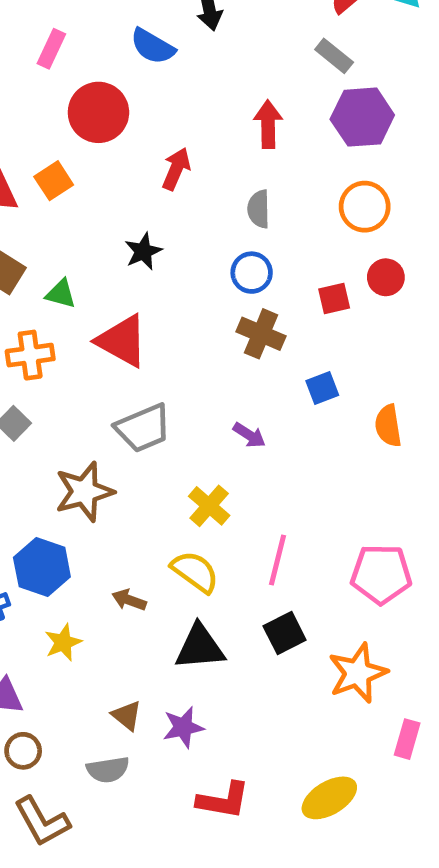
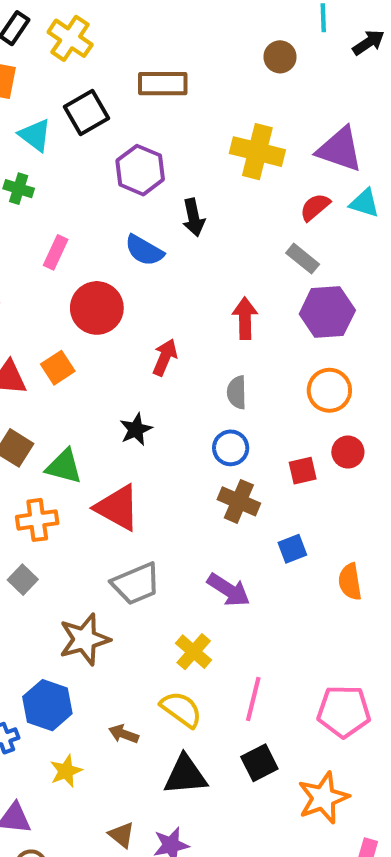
green triangle: (61, 294) -> (64, 466), size x1.4
purple arrow: (249, 435) -> (229, 590), size x1.5

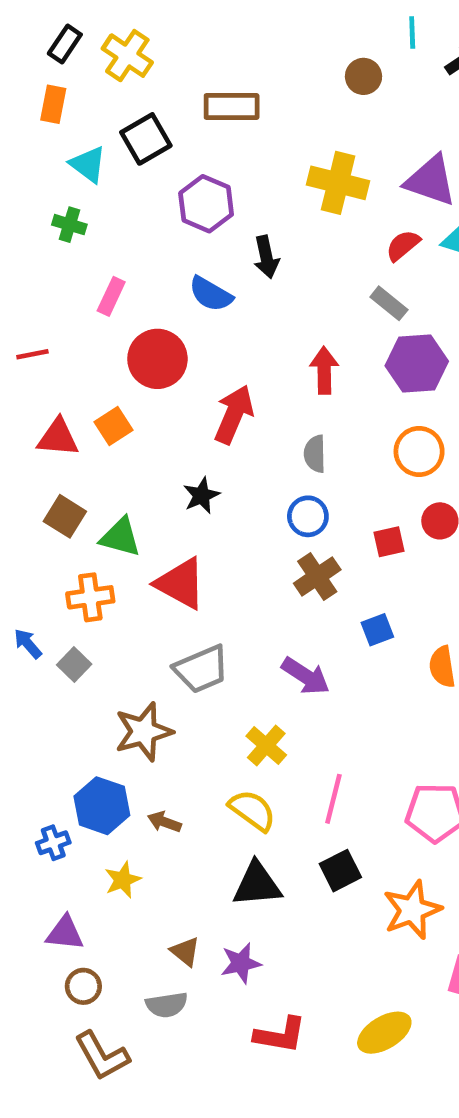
red arrow: (165, 357) -> (234, 414), size x1.4
brown cross: (239, 501) -> (317, 577), turned 33
brown arrow: (124, 734) -> (164, 822), moved

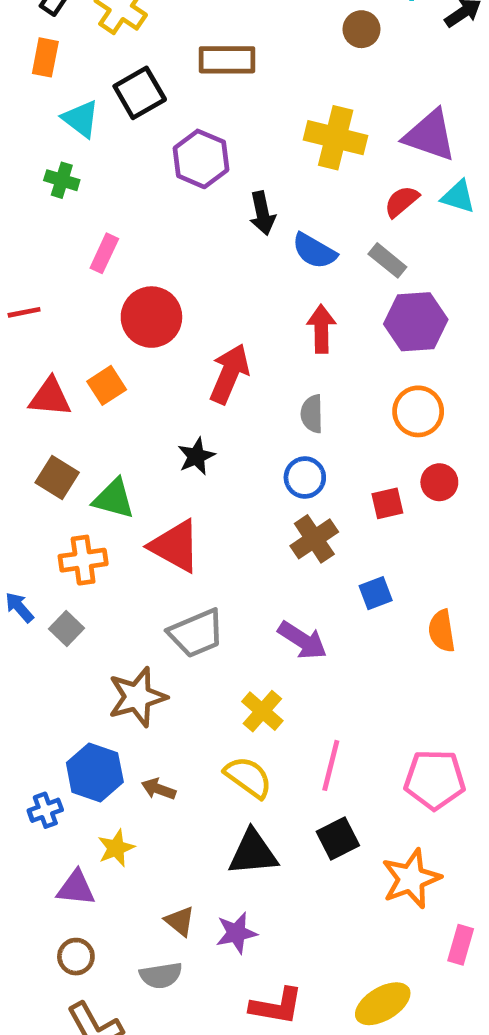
blue semicircle: (211, 294) -> (314, 251), moved
purple triangle: (65, 933) -> (76, 888), moved

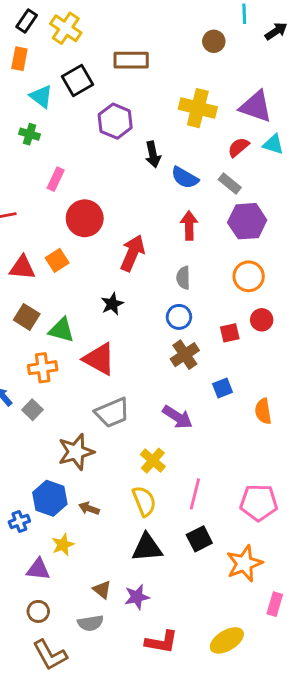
yellow semicircle: (248, 777) -> (144, 501), turned 32

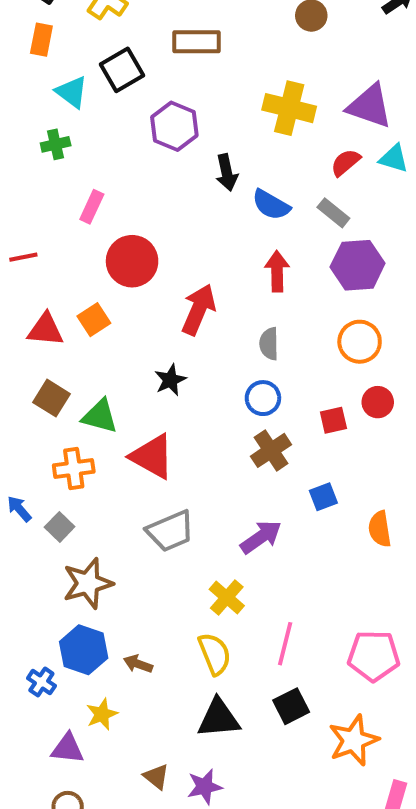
green cross: (30, 134) -> (56, 144), turned -30
purple arrow: (178, 417) -> (261, 537), turned -68
brown star: (76, 452) -> (88, 583), moved
blue cross: (19, 521) -> (41, 682), turned -36

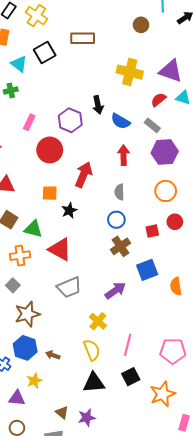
purple hexagon: (174, 126) -> (70, 120), moved
orange square: (94, 320) -> (50, 193), moved, turned 35
blue square: (323, 497) -> (147, 270), size x1.5

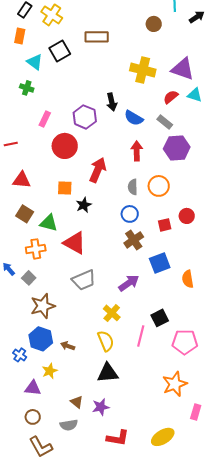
green cross: (11, 90) -> (27, 88), turned 32
orange circle: (166, 191) -> (159, 186), moved
black square: (131, 377) -> (160, 318), moved

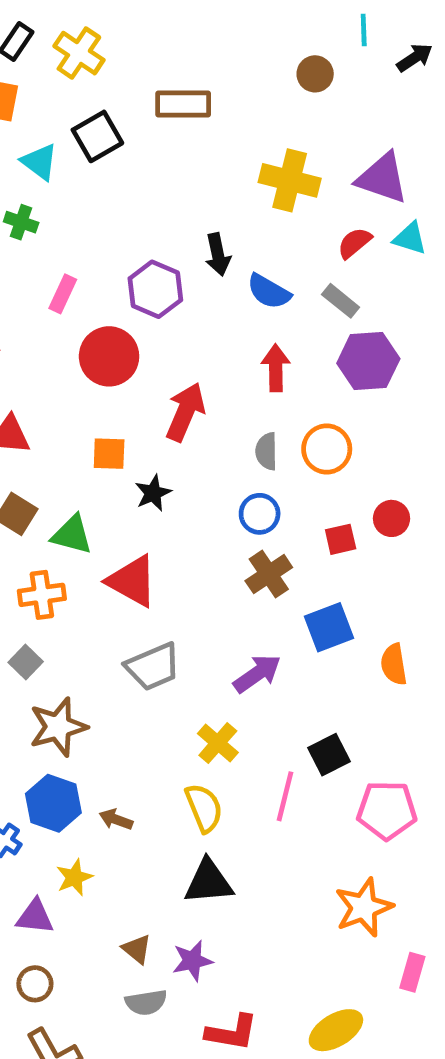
gray semicircle: (69, 425) -> (146, 1002), moved

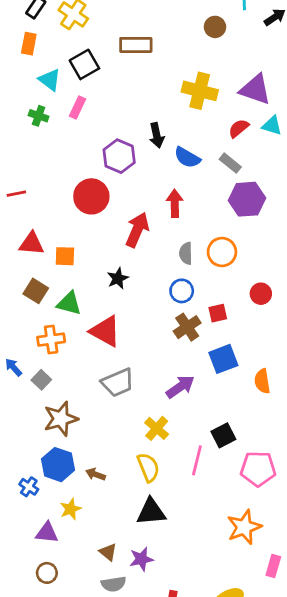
pink rectangle: (63, 294) -> (77, 107), moved
red arrow: (276, 368) -> (175, 203), moved
orange square: (109, 454) -> (65, 256), moved
red square: (341, 539) -> (218, 313), moved

